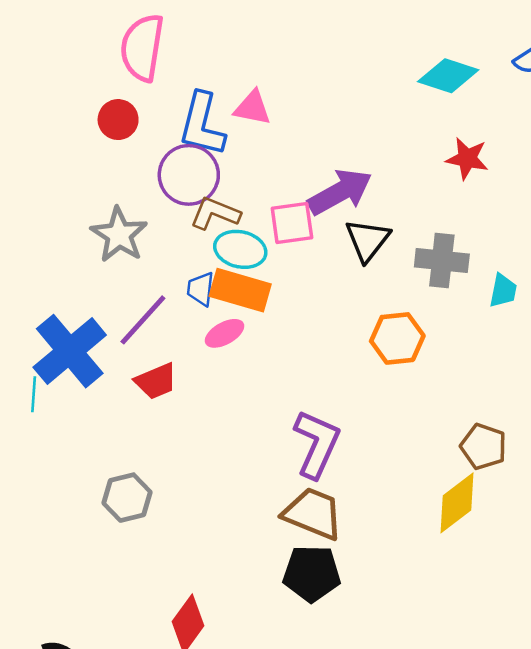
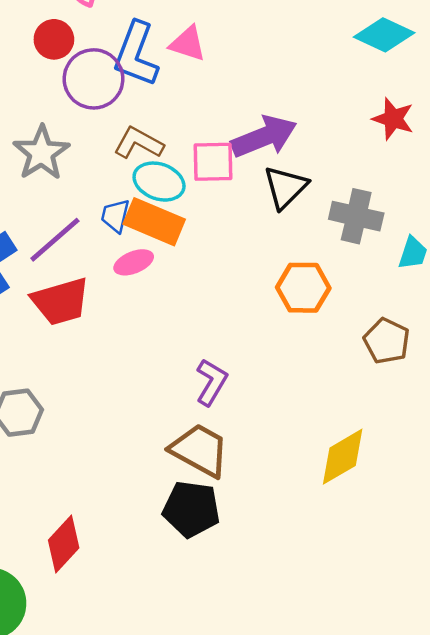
purple circle: (189, 175) -> (94, 79), moved
red trapezoid: (156, 381) -> (61, 301), size x1.4
purple L-shape: (317, 444) -> (211, 382), size x0.7
brown pentagon: (484, 447) -> (387, 341), moved

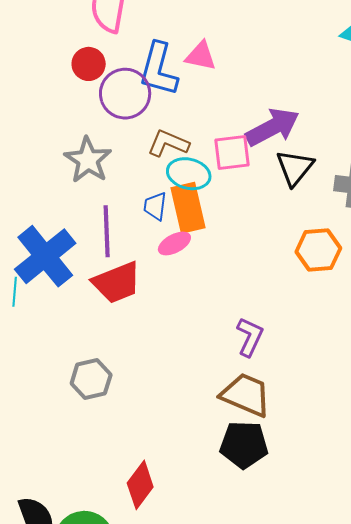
orange rectangle: (154, 222) -> (188, 208), turned 60
purple line: (55, 240) -> (107, 231), turned -45

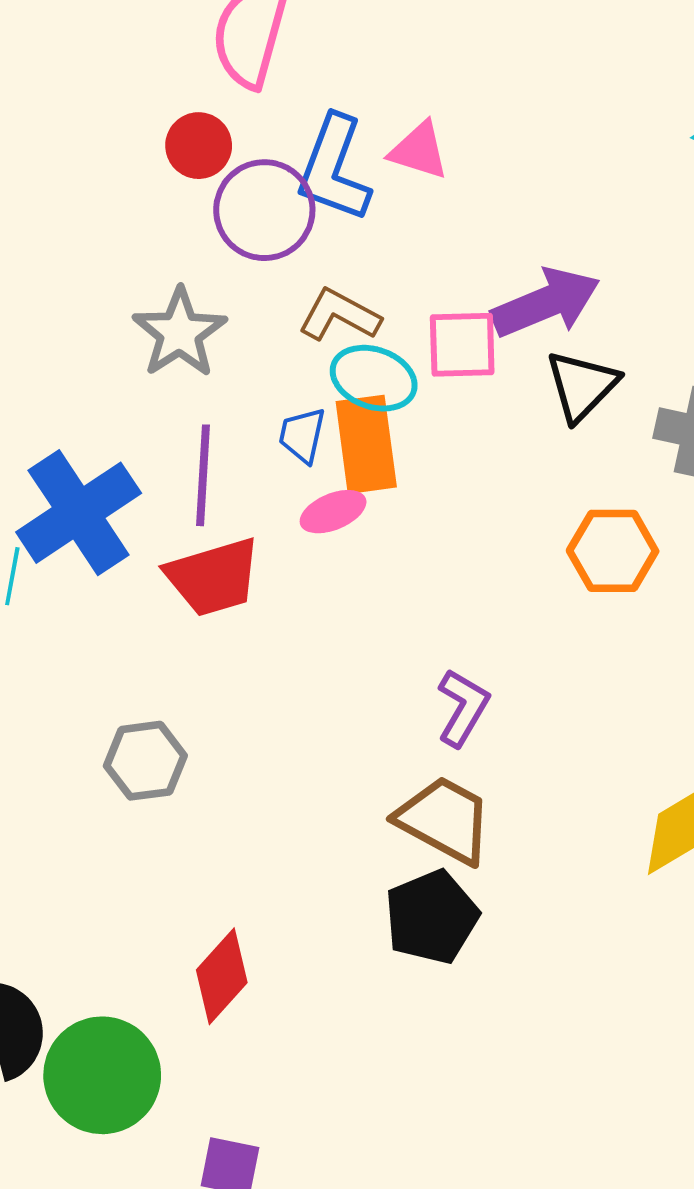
black pentagon: (244, 445) -> (431, 917), turned -30

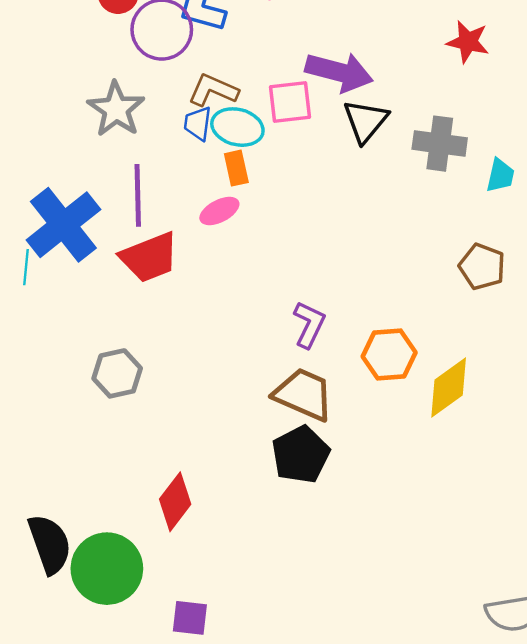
purple arrow: (546, 303) -> (339, 72), turned 42
blue trapezoid: (302, 435) -> (198, 124), moved
orange rectangle: (366, 444) -> (236, 168), size x0.6
orange hexagon: (613, 551) -> (389, 354), moved

